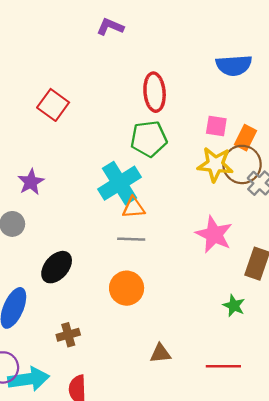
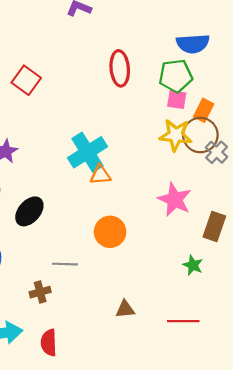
green pentagon: (149, 139) -> (176, 76), moved
gray line: (131, 239) -> (65, 264), moved
black ellipse: (57, 267) -> (29, 211), moved
orange circle: (127, 288) -> (110, 232), moved

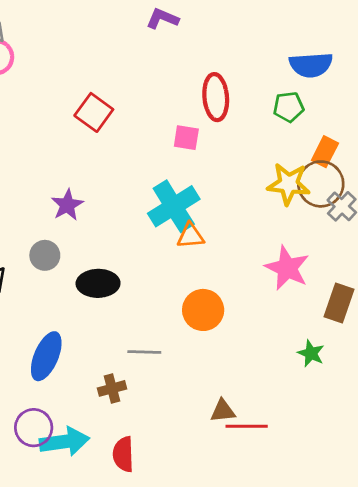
green pentagon: (176, 76) -> (289, 107), size x0.7
pink square: (177, 100) -> (186, 138), moved
black ellipse: (29, 211) -> (98, 283), turned 48
red line: (183, 321) -> (247, 426), moved

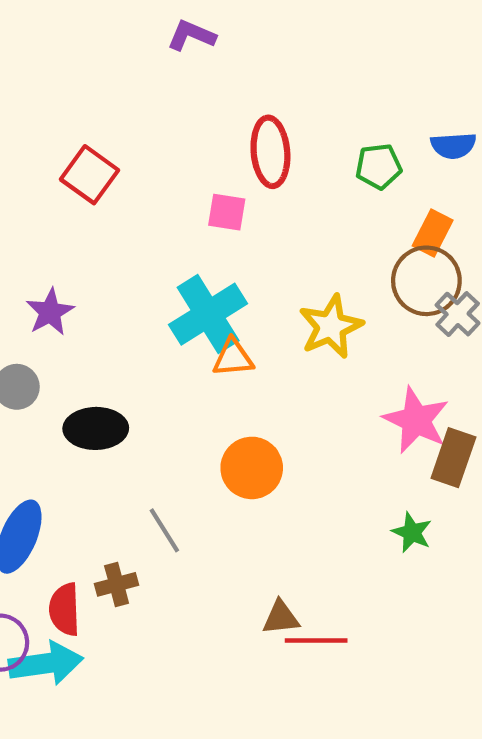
blue semicircle: (311, 65) -> (453, 146), moved, size x0.7
yellow star: (289, 184) -> (331, 327), moved, turned -30
pink star: (287, 268) -> (416, 420), moved
gray line: (144, 352) -> (164, 530), turned 56
red semicircle: (123, 454) -> (65, 609), moved

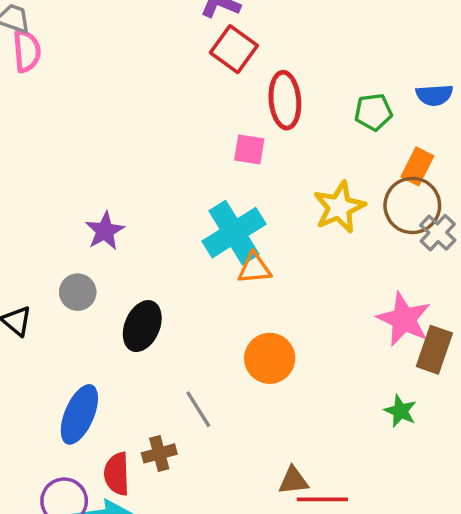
red square: (89, 175) -> (234, 49), moved
yellow star: (331, 327) -> (339, 207), moved
black ellipse: (96, 428) -> (142, 326), turned -66

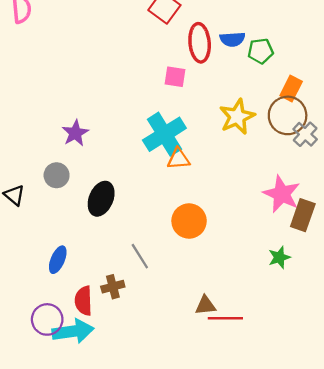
blue semicircle: (434, 95) -> (232, 39), moved
green star: (400, 411) -> (279, 257), turned 30
blue ellipse: (79, 414) -> (58, 260), size x0.7

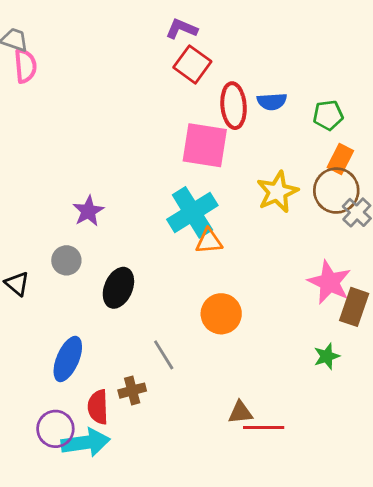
green pentagon: (261, 51) -> (328, 115), moved
pink square: (175, 77) -> (205, 145), size x1.8
blue ellipse: (58, 260) -> (68, 359), size x1.4

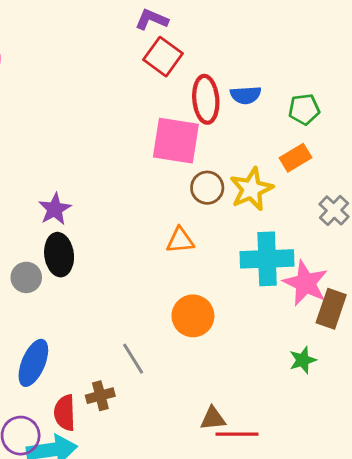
orange rectangle: (340, 159) -> (296, 158), moved, turned 32
brown circle: (336, 191) -> (207, 188), moved, size x0.7
cyan cross: (192, 212) -> (267, 259), moved, turned 30
gray circle: (66, 260) -> (26, 277), moved
black ellipse: (118, 288) -> (59, 255), moved, turned -30

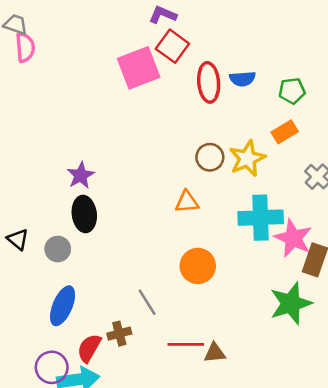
pink square: (176, 141) -> (139, 68), moved, turned -30
gray circle: (26, 277) -> (58, 249), moved
green star: (303, 360) -> (291, 303), size x1.8
red semicircle: (65, 413) -> (89, 348), turned 32
red line: (237, 434) -> (186, 344), moved

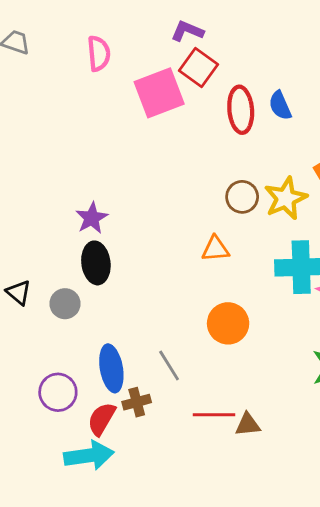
pink semicircle: (25, 47) -> (99, 53), moved
blue semicircle: (242, 79) -> (280, 106), turned 70
blue ellipse: (63, 306) -> (111, 368), moved, turned -33
purple circle: (52, 367) -> (58, 392), moved

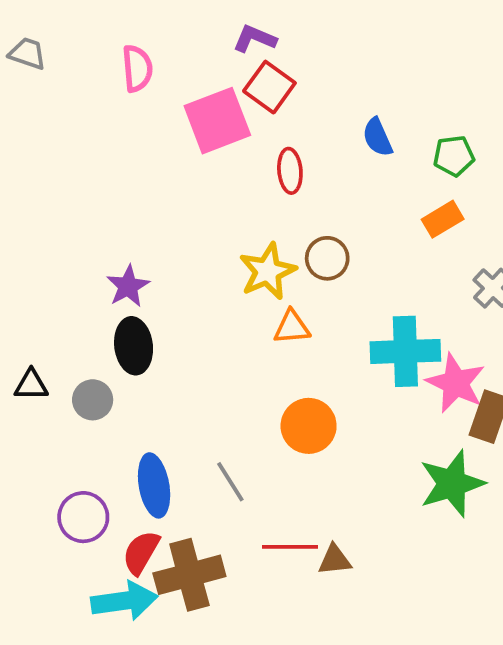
red ellipse: (241, 110) -> (290, 171), moved, size x0.7
yellow star: (286, 198) -> (268, 271), moved
black triangle: (19, 292) -> (31, 385), turned -40
brown cross: (137, 402) -> (189, 575), moved, size x1.8

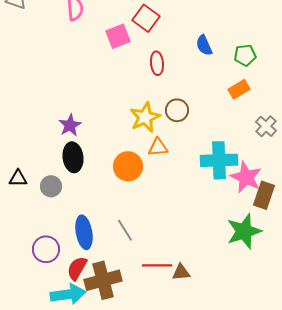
pink square: (217, 121) -> (118, 36), size x0.7
orange circle: (309, 426) -> (128, 166), moved

